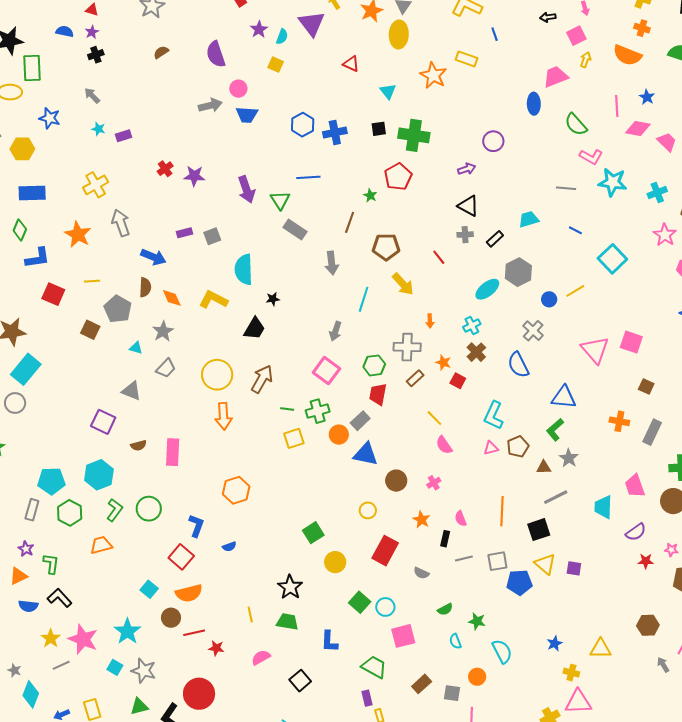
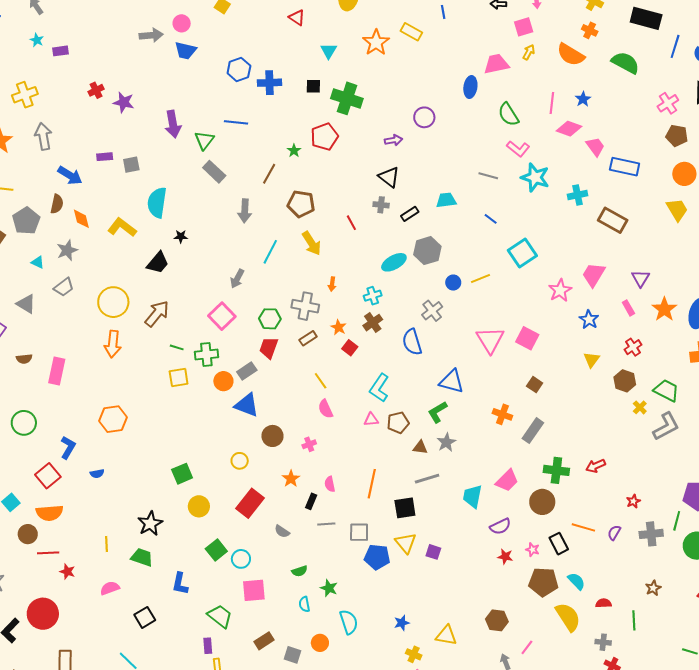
pink star: (665, 235) -> (560, 290), moved
pink trapezoid: (635, 486) -> (507, 481), turned -125

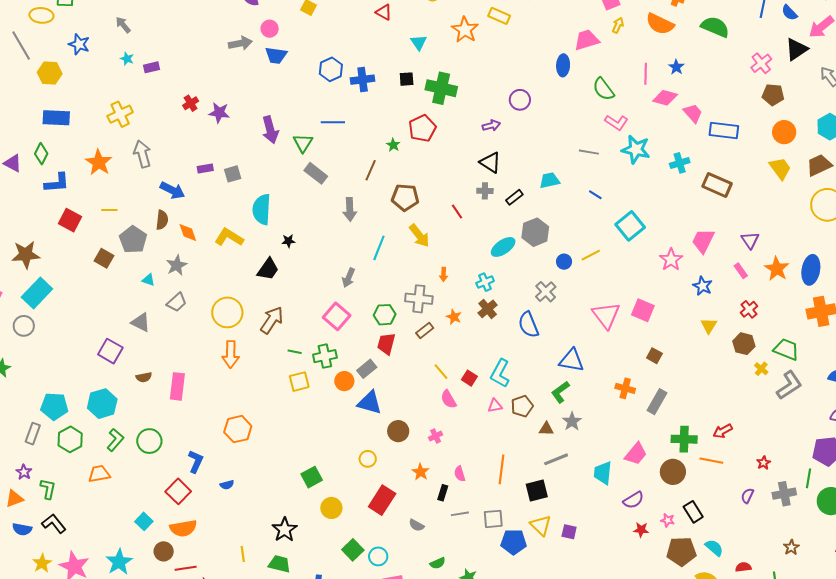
red square: (350, 348) -> (469, 378), moved
orange line: (583, 527) -> (711, 461), moved

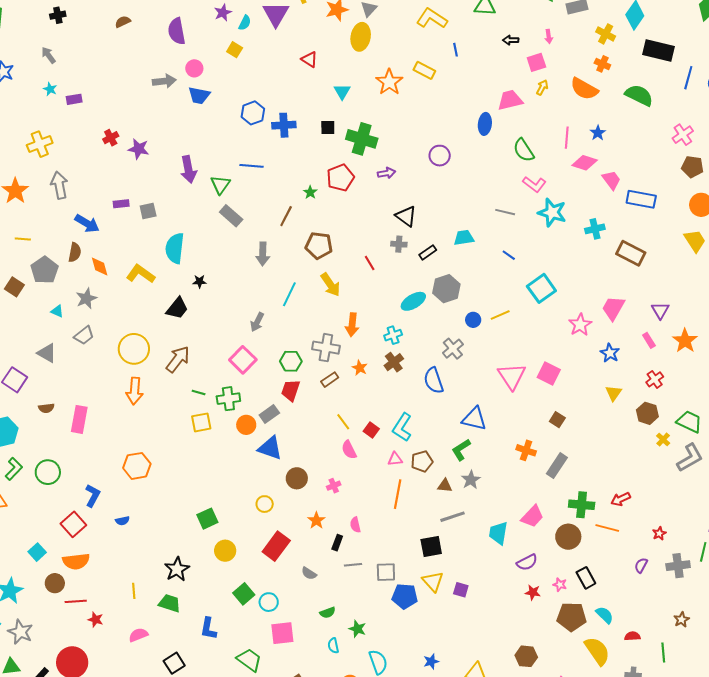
purple arrow: (491, 125) -> (386, 173), moved
orange arrow: (444, 274) -> (352, 325), size x1.6
orange line: (502, 469) -> (398, 494), moved

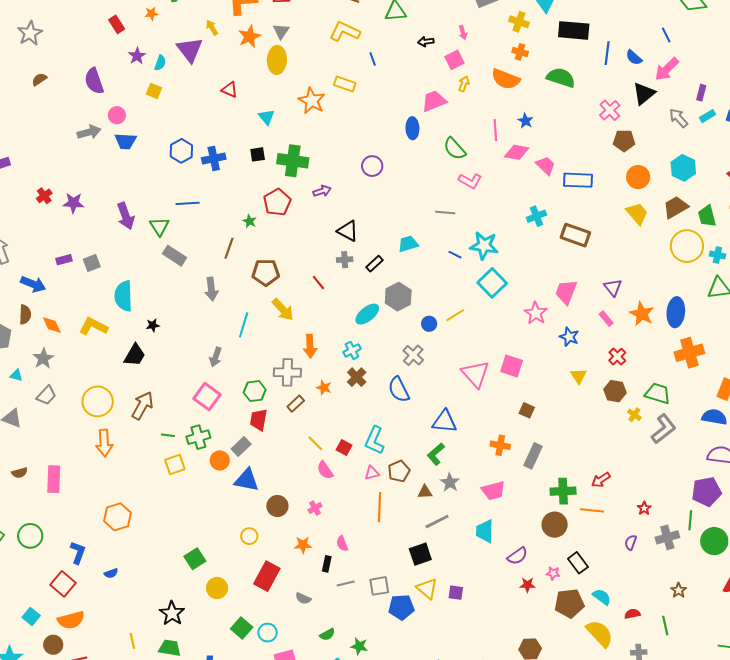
cyan star: (552, 213) -> (484, 246), moved
pink trapezoid: (532, 516) -> (493, 491), moved, turned 40
orange star: (316, 520) -> (303, 545), turned -30

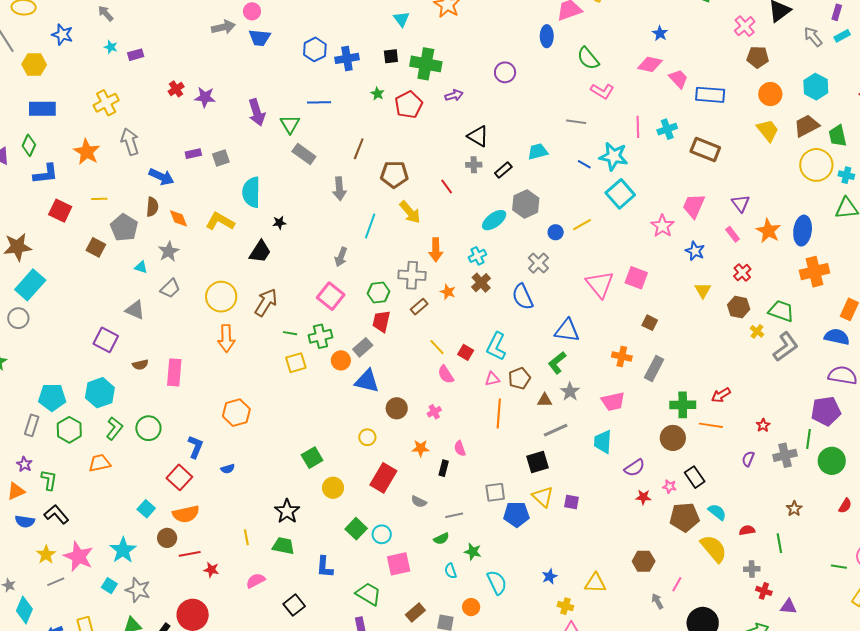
pink line: (495, 130) -> (638, 127), moved
green star: (250, 221) -> (377, 94), moved
gray line: (346, 583) -> (454, 515), moved

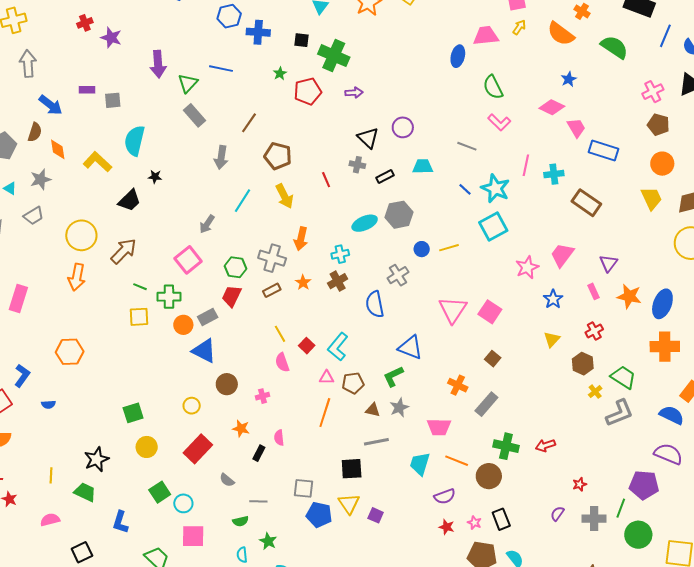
purple circle: (505, 72) -> (403, 127), moved
orange star: (768, 231) -> (629, 296), turned -30
orange line: (711, 425) -> (457, 461), moved

